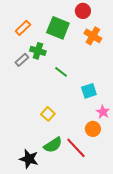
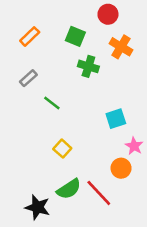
green square: (58, 28) -> (75, 36), size x0.7
green cross: (38, 51) -> (88, 66), moved
green line: (61, 72) -> (52, 103), moved

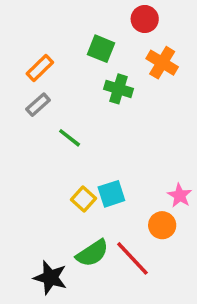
orange rectangle: (30, 36) -> (40, 68), moved
cyan square: (116, 119) -> (111, 194), moved

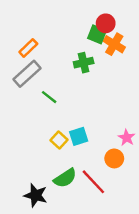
red circle: (145, 19) -> (106, 23), moved
green square: (101, 49) -> (97, 34), moved
green cross: (118, 89) -> (84, 63), turned -30
gray rectangle: (38, 105) -> (27, 74), size x1.6

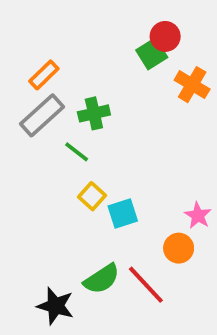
green square: (97, 34) -> (152, 54), turned 36
orange cross: (114, 44) -> (192, 85), moved
green cross: (84, 63) -> (94, 113), moved
yellow square: (59, 140) -> (92, 196), moved

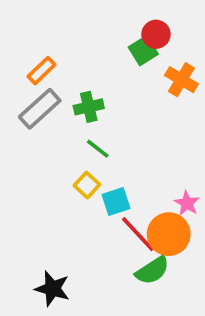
green line: (77, 152) -> (98, 149), moved
orange circle: (179, 248) -> (169, 234), size x1.5
green semicircle: (102, 279) -> (152, 270), moved
red line: (146, 285) -> (138, 234), moved

